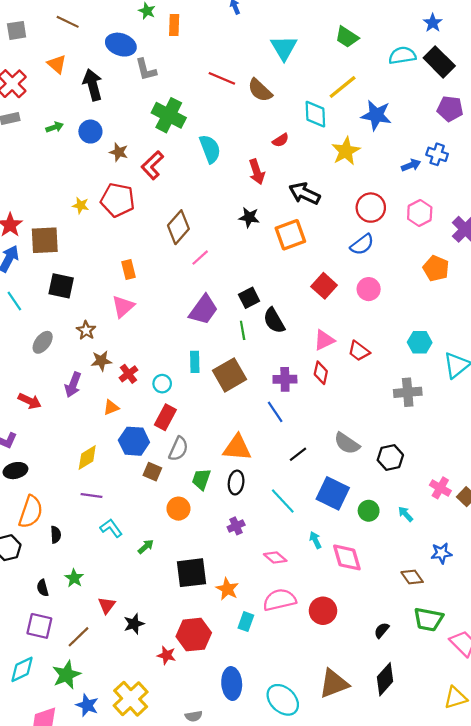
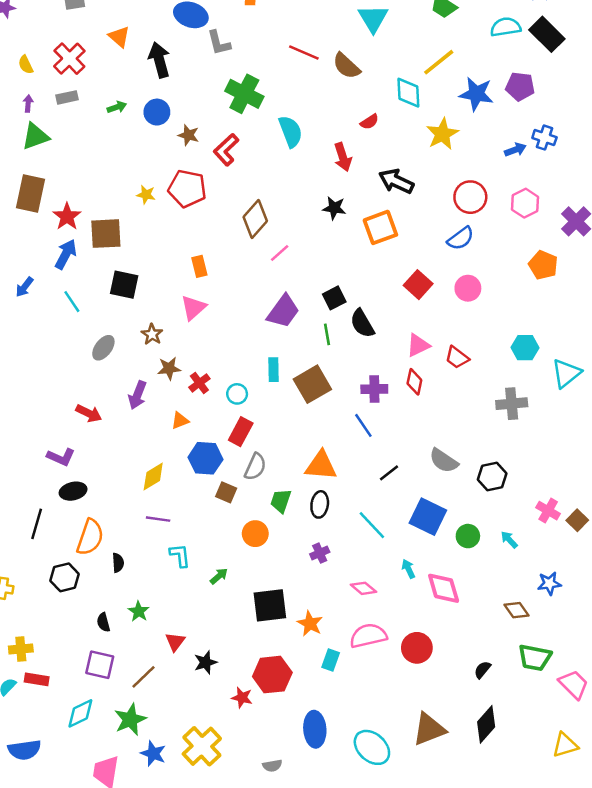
purple pentagon: (450, 109) -> (520, 87), moved
cyan L-shape: (111, 528) -> (180, 555), turned 30

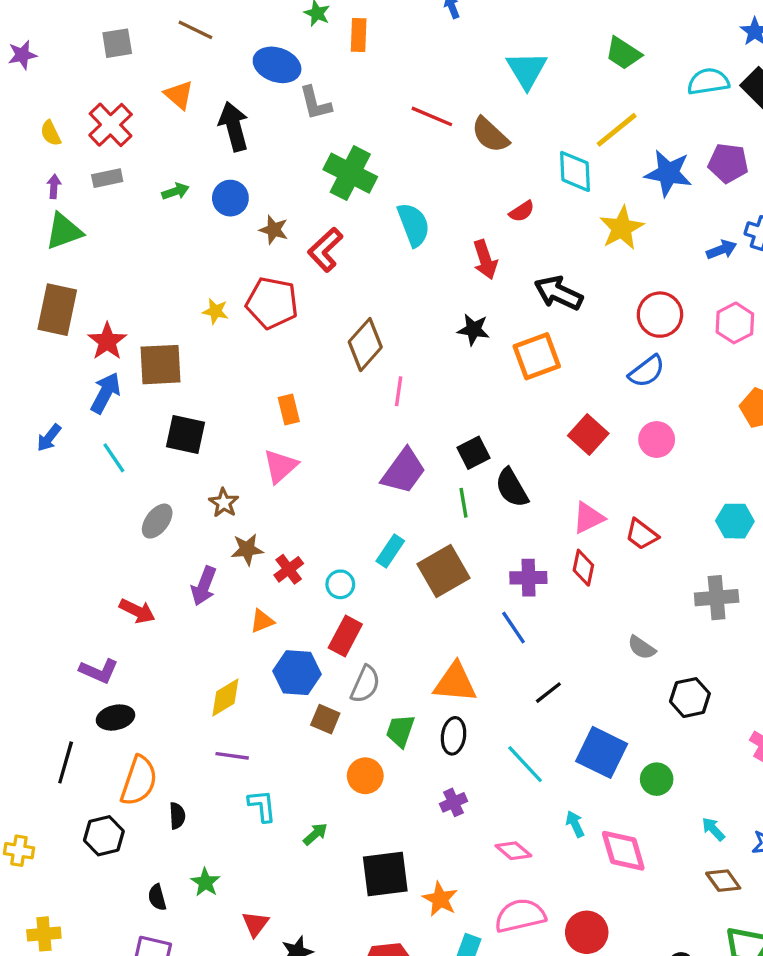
pink line: (280, 253) -> (399, 391), turned -40
cyan rectangle: (274, 370) -> (390, 551), turned 35
gray semicircle: (444, 461) -> (642, 648), moved, size x0.7
cyan arrow: (509, 540) -> (713, 829), moved

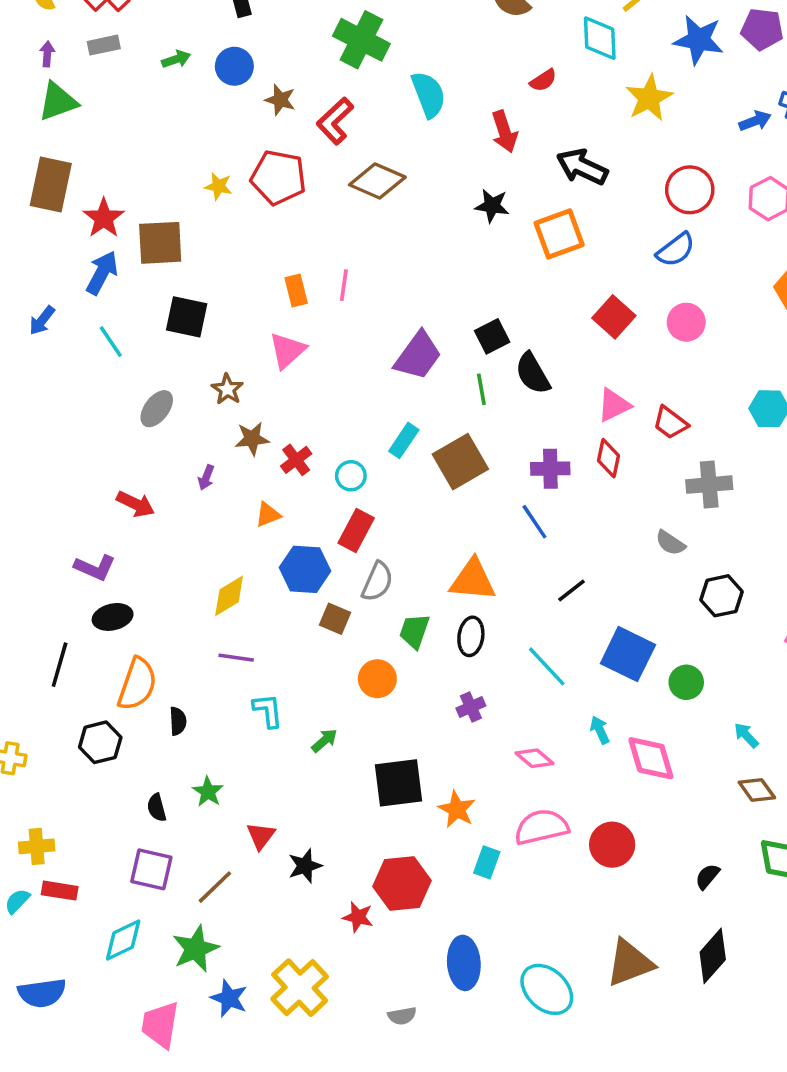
brown diamond: (365, 345) -> (377, 181), moved, turned 72
pink line: (399, 391) -> (344, 285), moved
purple arrow: (204, 586) -> (206, 478), size x0.6
gray cross: (717, 598) -> (709, 485), moved

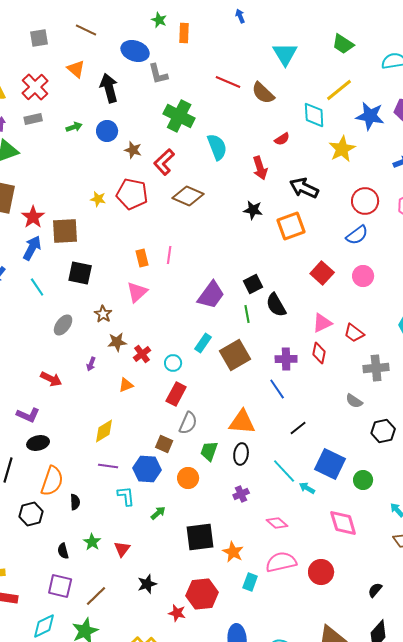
blue hexagon: (305, 569) -> (147, 469), moved
cyan arrow: (600, 730) -> (307, 488), moved, turned -35
red triangle: (261, 836) -> (122, 549), moved

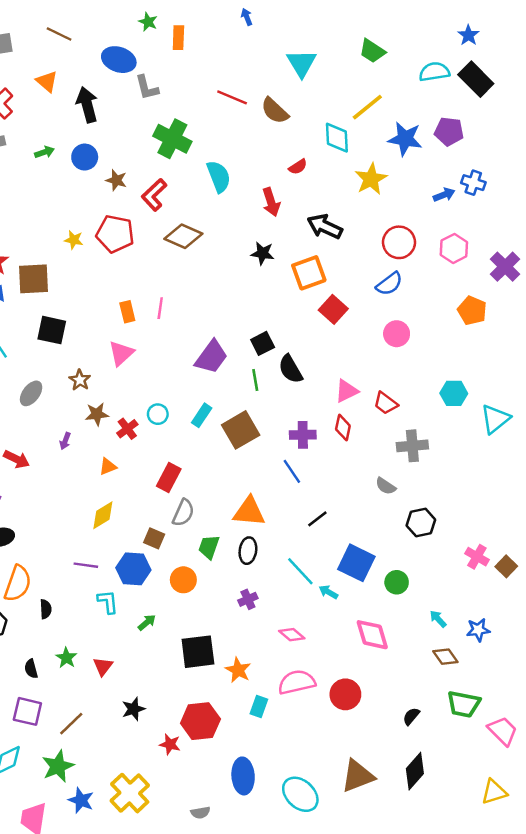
red square: (322, 273) -> (333, 309), moved
cyan circle: (173, 363) -> (158, 414), moved
yellow diamond: (104, 431) -> (103, 515), moved

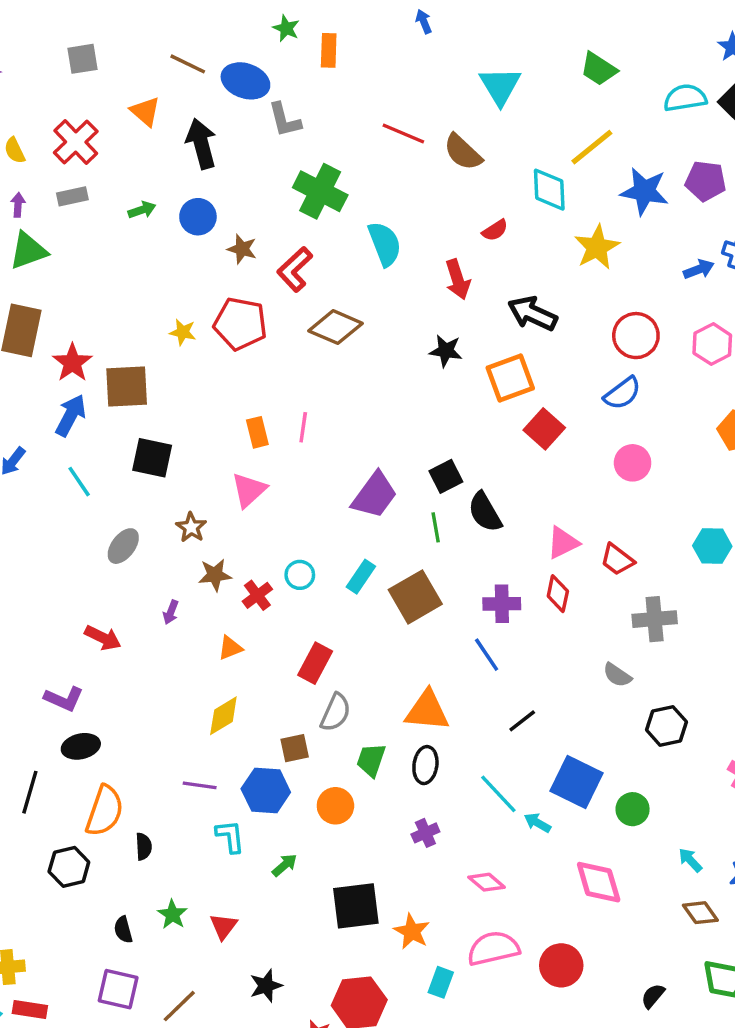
brown line: (59, 34) -> (188, 64), moved
brown square: (154, 538) -> (295, 748), turned -35

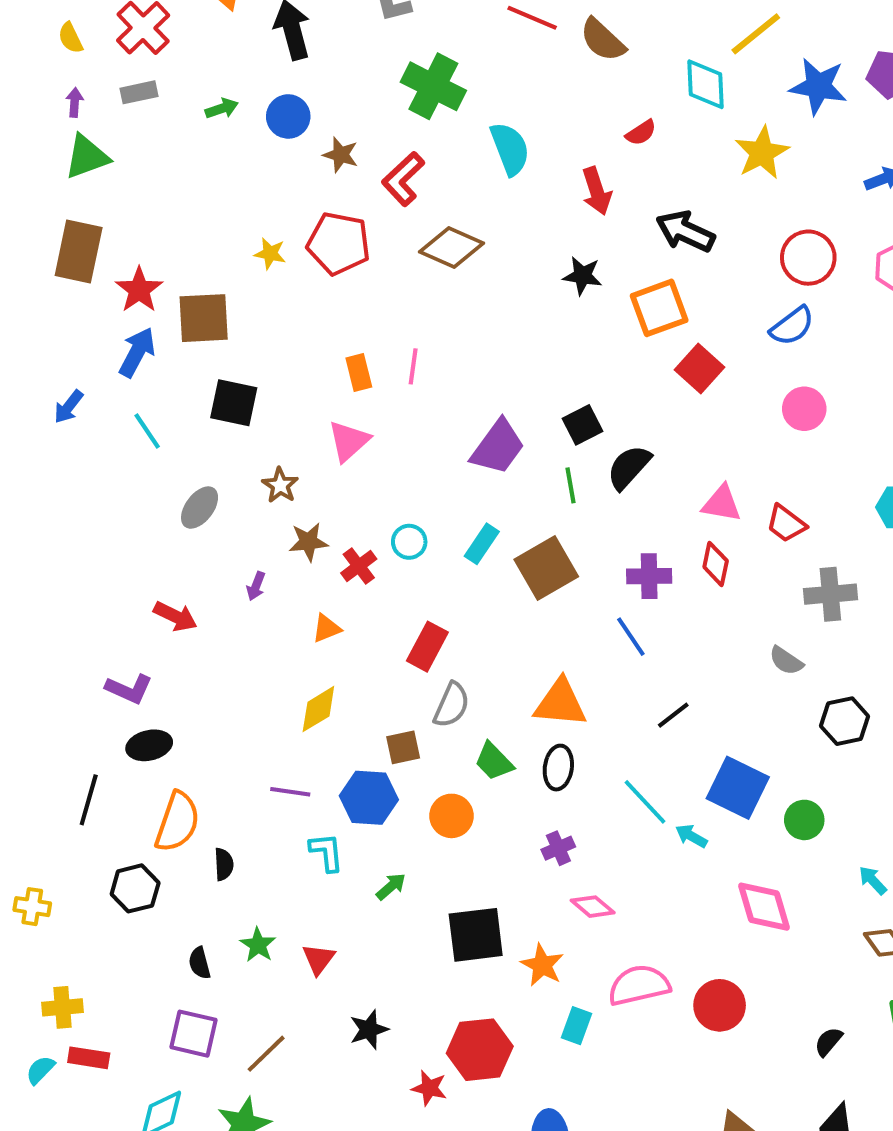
black semicircle: (485, 512) -> (629, 467), turned 72
pink triangle: (563, 543) -> (722, 503), turned 36
green trapezoid: (371, 760) -> (494, 761), turned -63
pink diamond: (487, 882) -> (593, 907), moved

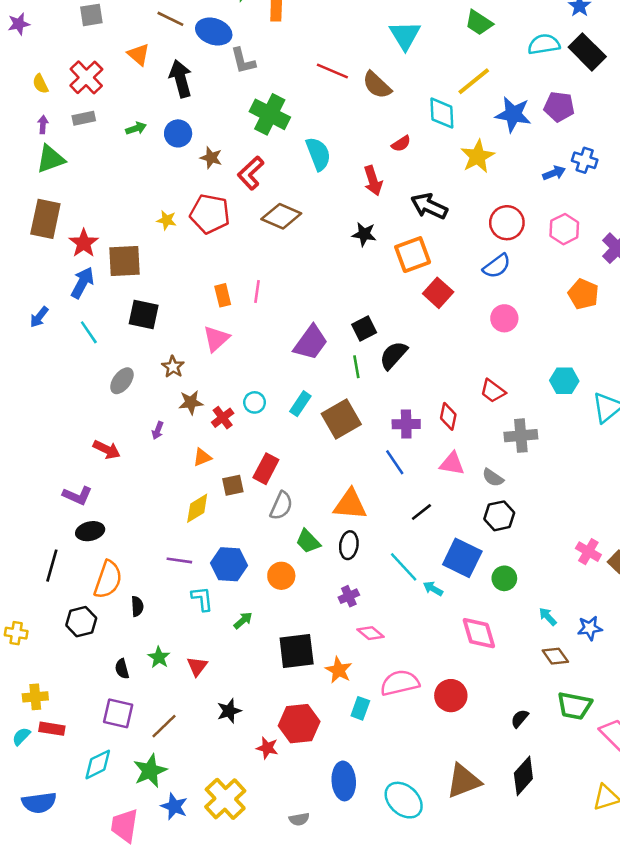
pink triangle: (722, 503) -> (452, 464), moved
black hexagon: (845, 721) -> (499, 516), moved
brown square: (403, 747) -> (233, 485), moved

